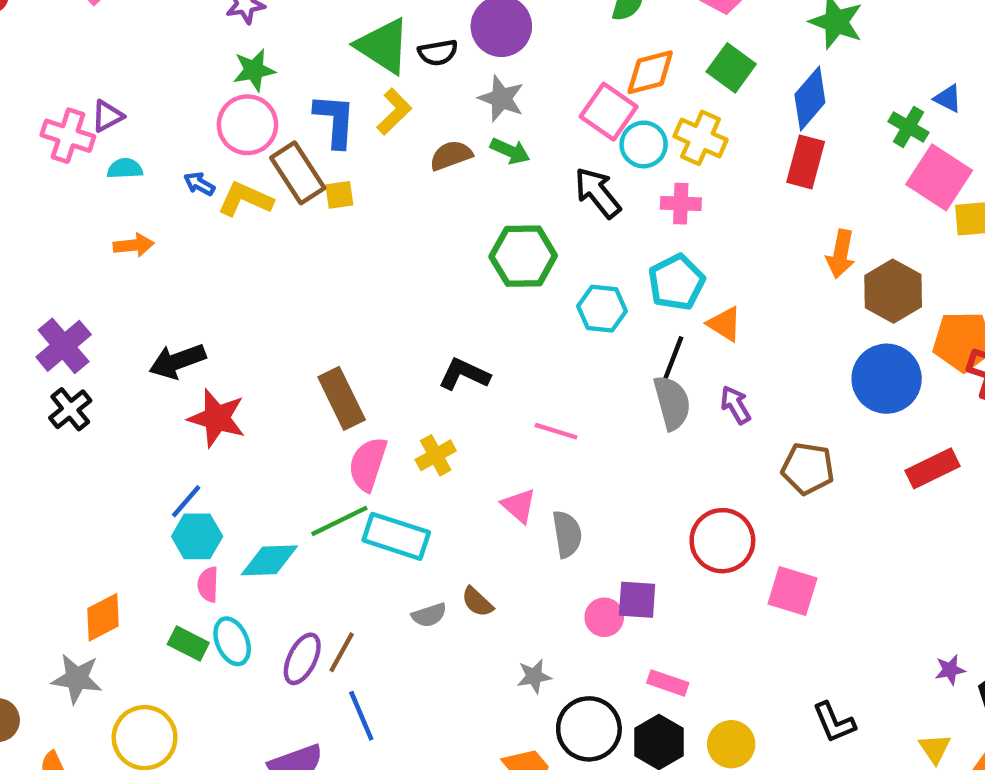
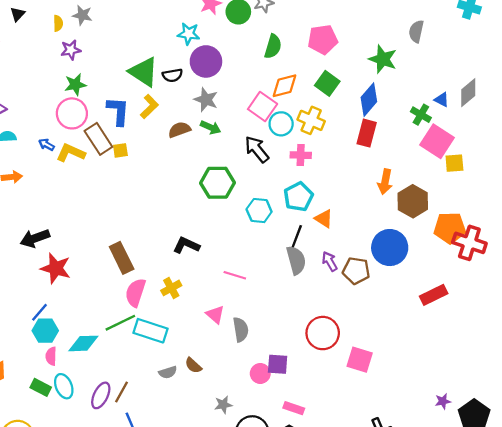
blue circle: (887, 379) -> (390, 248), moved
brown pentagon: (808, 468) -> (356, 271), moved

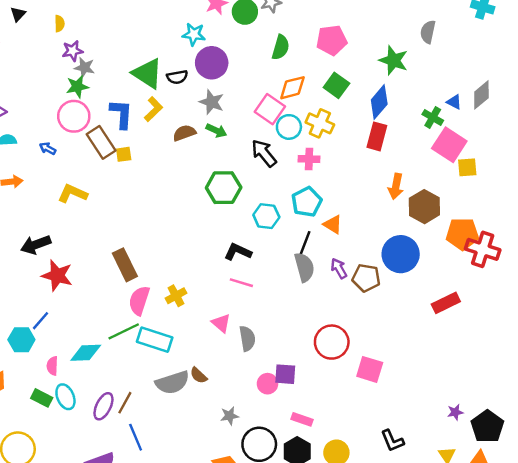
gray star: (82, 15) -> (84, 68), moved
yellow L-shape: (71, 153) -> (73, 194), moved
black L-shape: (186, 245) -> (238, 252), moved
cyan hexagon: (45, 331) -> (21, 340), moved
gray semicircle: (168, 372) -> (172, 382), size x1.8

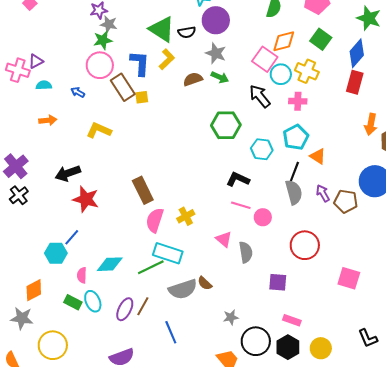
green line: (124, 331) -> (151, 267), moved
red circle: (332, 342) -> (305, 245), moved
pink circle: (267, 384) -> (263, 217), moved
blue line: (136, 437) -> (171, 332), moved

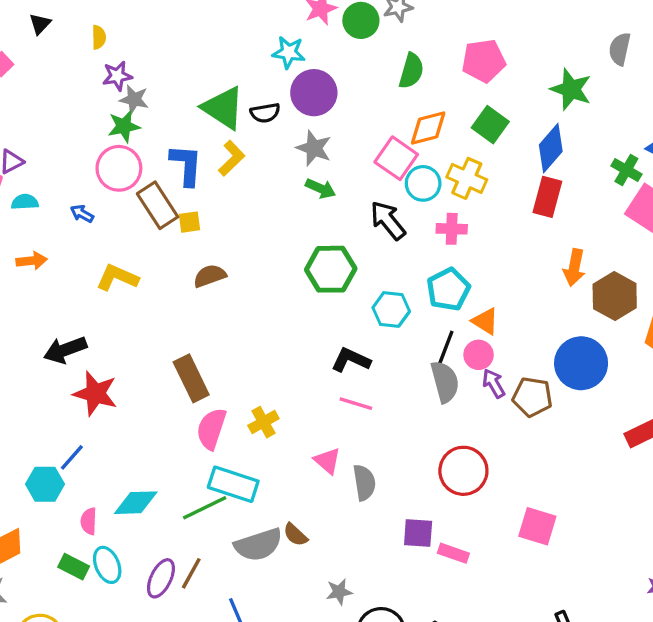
brown semicircle: (193, 79) -> (210, 276), moved
pink circle: (263, 217) -> (479, 355), moved
pink rectangle: (292, 320) -> (453, 553), moved

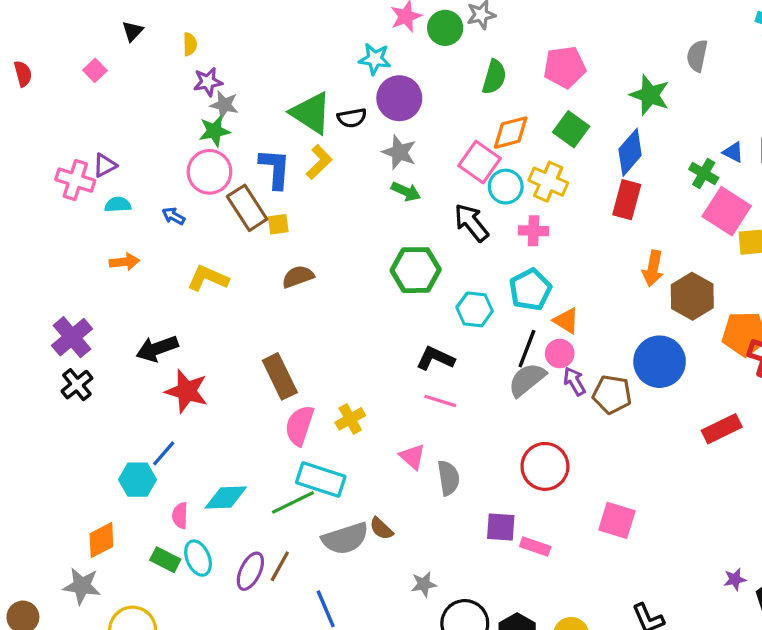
gray semicircle: (445, 382) -> (527, 380), turned -114

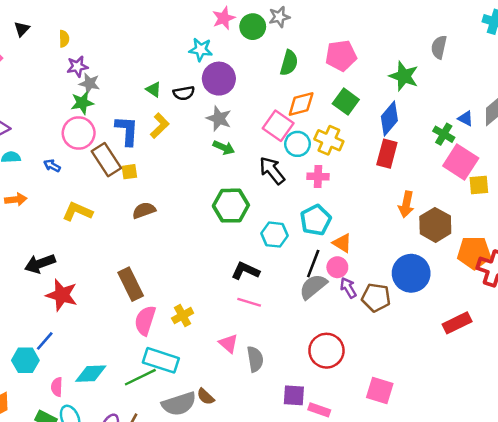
green triangle: (311, 113) -> (154, 89), size x0.5

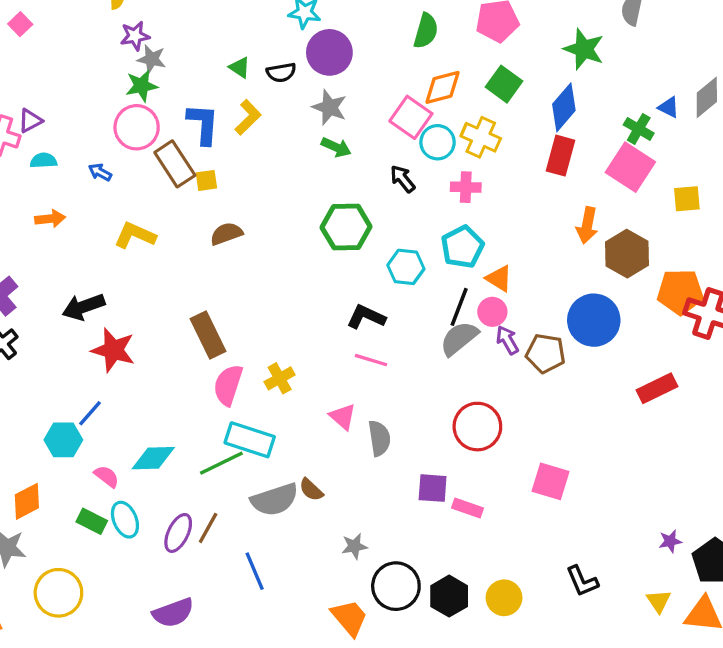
pink square: (461, 162) -> (630, 167), moved
black arrow: (272, 170) -> (403, 179), size x0.7
pink semicircle: (57, 387) -> (107, 476), turned 126

